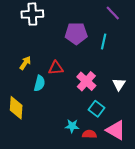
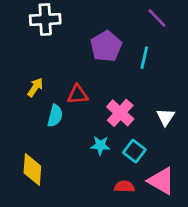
purple pentagon: (76, 33) -> (106, 46), turned -30
yellow diamond: (16, 108) -> (32, 170), moved
cyan star: (72, 126) -> (100, 145), moved

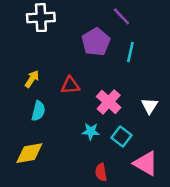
purple line: (157, 18) -> (121, 16), moved
cyan semicircle: (55, 116) -> (38, 111), moved
yellow diamond: (32, 170) -> (29, 153), turned 76
red semicircle: (124, 187) -> (101, 172), moved, turned -102

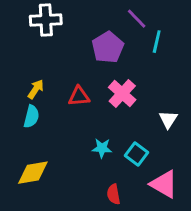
cyan line: (130, 52) -> (157, 42), moved
pink cross: (109, 102) -> (122, 93), moved
cyan semicircle: (38, 111) -> (31, 116), moved

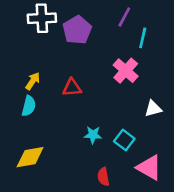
purple line: (137, 19) -> (124, 17), turned 72
purple pentagon: (108, 47) -> (77, 30), moved
pink cross: (122, 93) -> (126, 71), moved
white triangle: (168, 119) -> (153, 109), turned 42

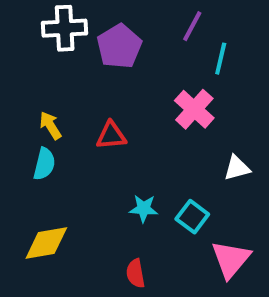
yellow arrow: (33, 81) -> (50, 125), turned -66
pink triangle: (149, 168) -> (231, 259), turned 40
red semicircle: (103, 177) -> (136, 273), moved

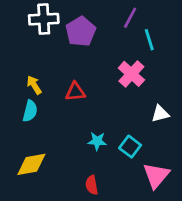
cyan line: (221, 59) -> (149, 40), turned -30

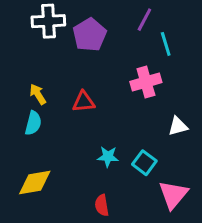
pink cross: (131, 74) -> (146, 82), turned 32

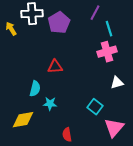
pink cross: (146, 82) -> (107, 52), moved
yellow arrow: (38, 94) -> (11, 29), moved
cyan semicircle: (33, 123) -> (35, 89), moved
cyan star: (108, 157) -> (50, 104), moved

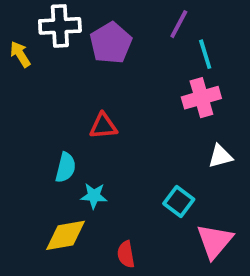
yellow diamond: (23, 120) -> (66, 235), moved

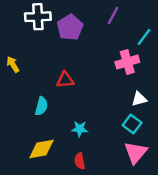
yellow arrow: (20, 54) -> (13, 64), moved
cyan line: (205, 54) -> (144, 37), moved, turned 54
cyan star: (94, 196) -> (80, 129), moved
cyan square: (179, 201) -> (132, 124), moved

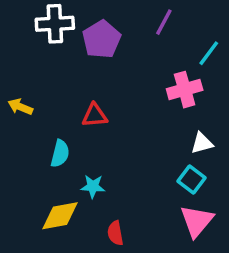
yellow arrow: (13, 64) -> (20, 107), moved, turned -35
cyan star: (80, 129) -> (93, 186), moved

